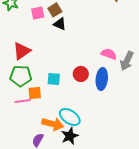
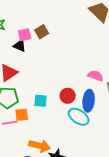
black triangle: (60, 24) -> (20, 46), moved
cyan ellipse: (70, 117) -> (79, 117), moved

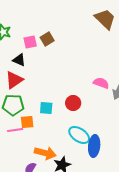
black triangle: (20, 46) -> (19, 60), moved
blue ellipse: (89, 101) -> (94, 146), moved
cyan ellipse: (79, 117) -> (79, 135), moved

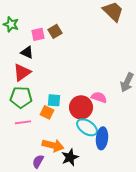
pink semicircle: (101, 83) -> (99, 97), moved
red circle: (73, 103) -> (81, 107), moved, size x1.5
orange square: (27, 122) -> (47, 112), moved, turned 32

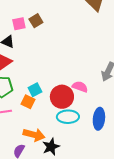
cyan square: (54, 100) -> (35, 90), turned -32
cyan ellipse: (87, 127) -> (68, 117), turned -35
blue ellipse: (102, 138) -> (99, 119), moved

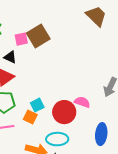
brown square: (36, 21) -> (38, 36), size x1.6
cyan ellipse: (68, 117) -> (57, 139), moved

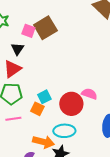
pink square: (21, 39) -> (28, 31), turned 32
black triangle: (10, 57) -> (17, 49), turned 40

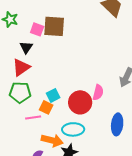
brown square: (45, 28) -> (54, 26), turned 35
pink semicircle: (89, 94) -> (98, 92), turned 84
pink line: (13, 119) -> (33, 117), moved

